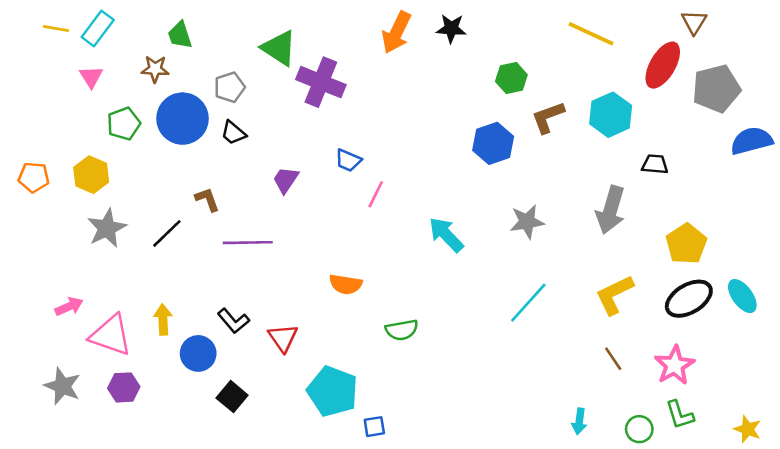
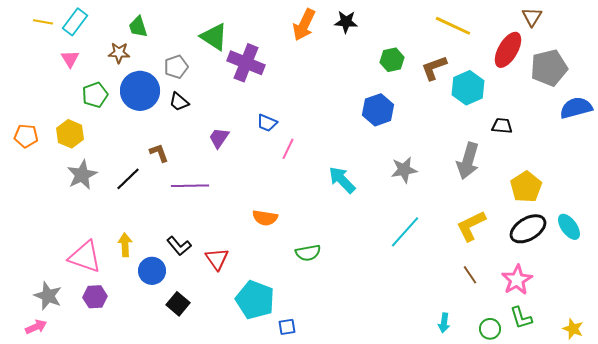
brown L-shape: (548, 117) -> (434, 68), moved
pink arrow: (69, 306) -> (36, 327), moved

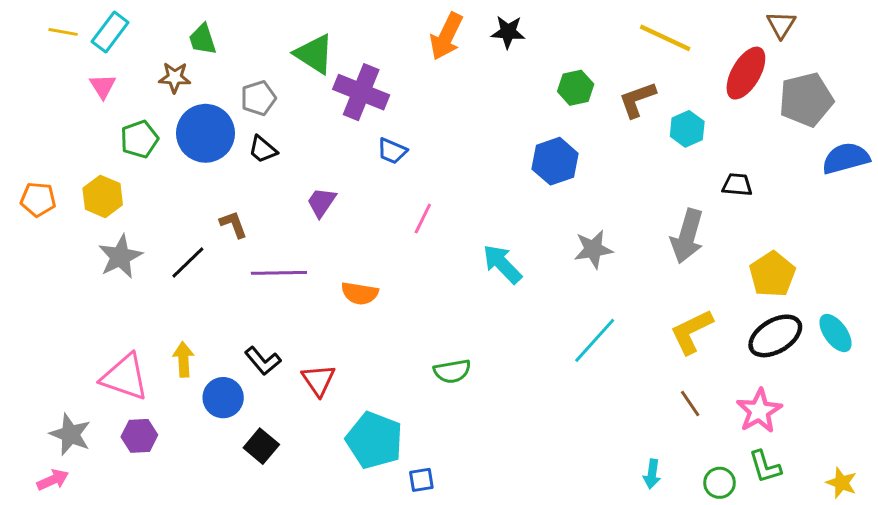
cyan hexagon: (468, 88) -> (687, 129), size x0.7
blue trapezoid: (267, 123) -> (392, 151), moved
orange semicircle: (265, 218) -> (360, 293), moved

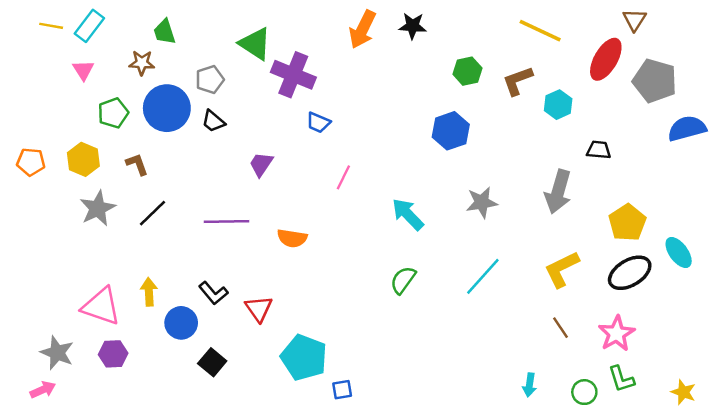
gray pentagon: (806, 100) -> (655, 81), turned 30
brown L-shape: (233, 224) -> (137, 164), moved
cyan ellipse: (836, 333) -> (679, 253), moved
green semicircle: (452, 371) -> (403, 280), moved, turned 136

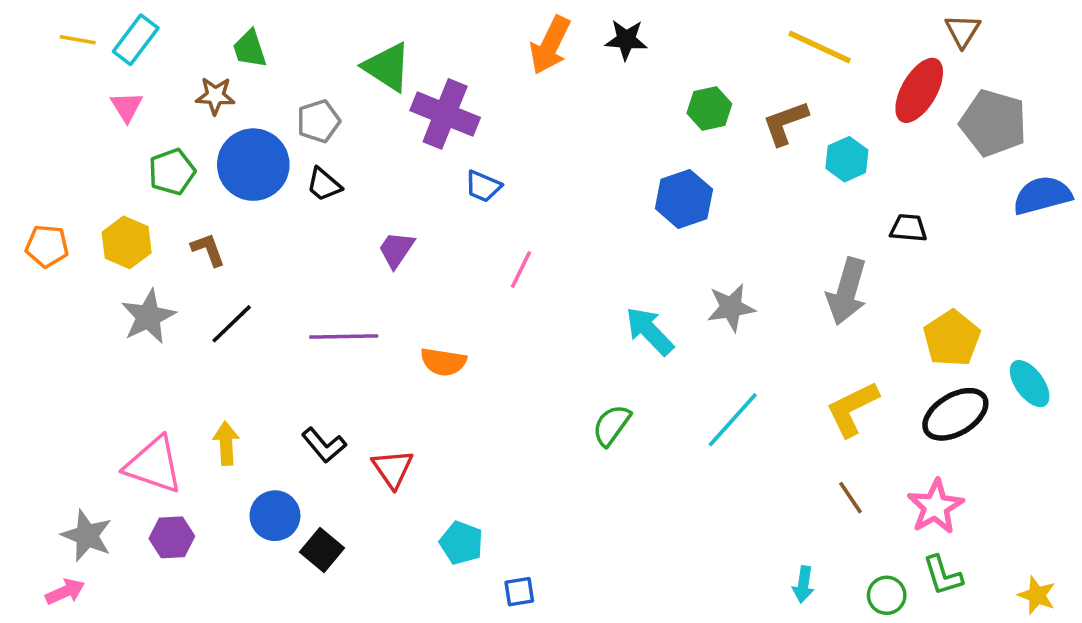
cyan arrow: (408, 214) -> (650, 331), moved
blue circle: (181, 323) -> (275, 516), moved
cyan pentagon: (304, 357) -> (461, 543), size x0.6

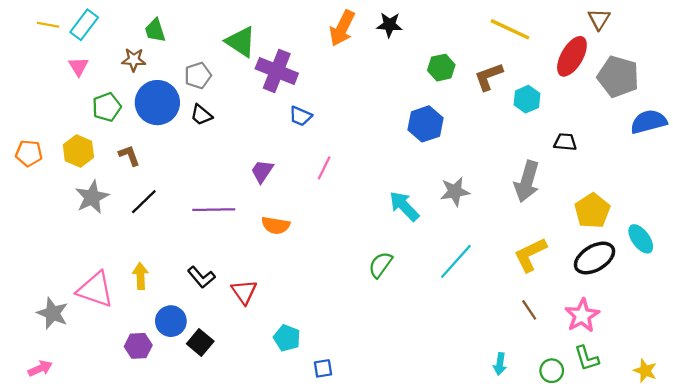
purple trapezoid: (396, 250) -> (262, 171), moved
gray star: (87, 536) -> (53, 313), moved
purple hexagon: (172, 537) -> (138, 346), moved

